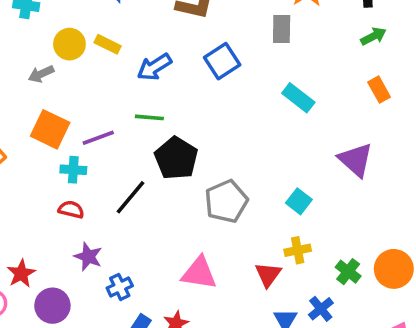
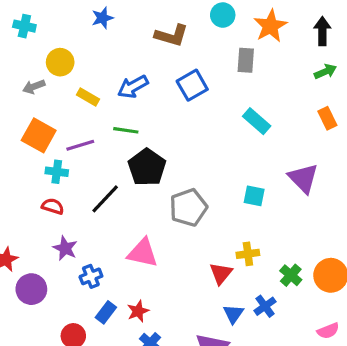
yellow rectangle: (108, 44) -> (88, 97), moved
cyan square: (299, 201) -> (254, 196), moved, turned -30
pink triangle: (199, 273) -> (143, 253), moved

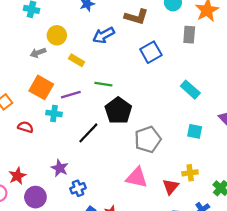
blue arrow: (133, 87) -> (104, 35), moved
cyan rectangle: (257, 121) -> (190, 90), moved
red semicircle: (53, 206) -> (26, 127), moved
pink triangle: (143, 253) -> (137, 178), moved

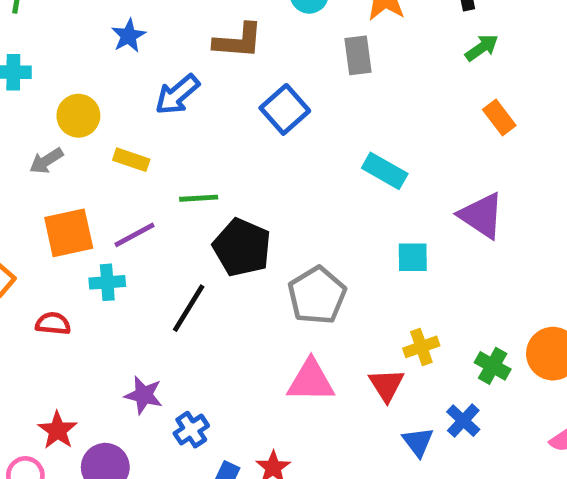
orange square: (41, 87) -> (69, 233), turned -30

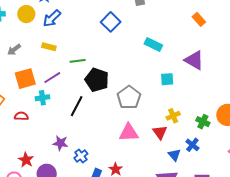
blue arrow: (177, 95) -> (52, 18), moved
yellow circle: (78, 116) -> (26, 14), moved

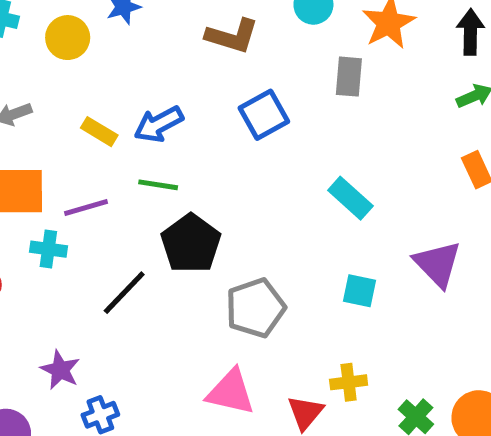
blue arrow: (52, 18) -> (159, 124), moved

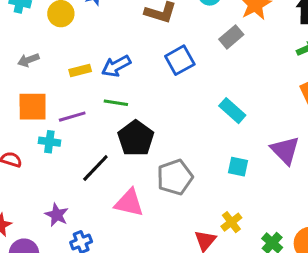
gray rectangle: (349, 77) -> (231, 37), turned 45
yellow rectangle: (99, 132) -> (80, 71), turned -45
yellow cross: (349, 382) -> (231, 222), turned -30
pink triangle: (231, 392) -> (129, 203), moved

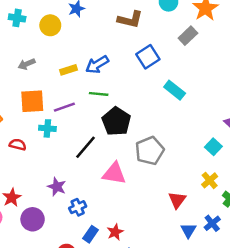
cyan rectangle: (232, 111) -> (175, 90), moved
cyan square: (238, 167) -> (213, 147), moved, turned 35
yellow cross: (231, 222) -> (210, 180), moved

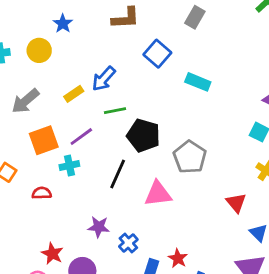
gray arrow: (27, 64) -> (25, 101), size x1.5

